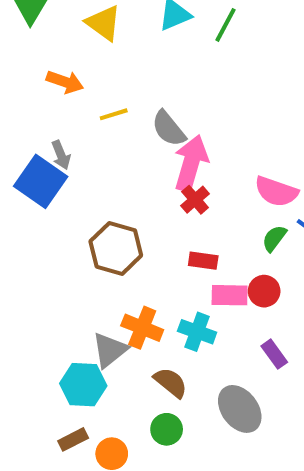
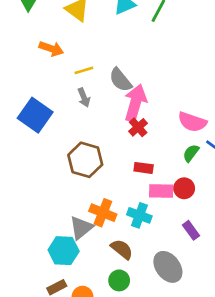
gray arrow: (61, 155) -> (84, 97), moved

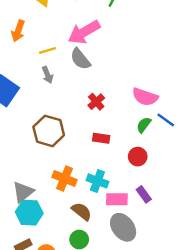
orange arrow: (51, 49) -> (18, 31), turned 90
pink arrow: (135, 103) -> (84, 32), moved, turned -136
pink rectangle: (161, 191) -> (117, 199), moved
gray triangle: (81, 228) -> (23, 192), moved

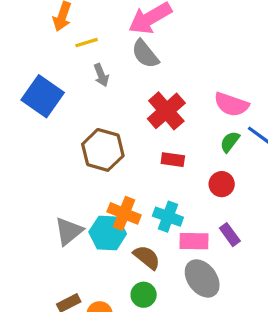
yellow line: (47, 50) -> (87, 43), moved
red cross: (96, 102) -> (166, 111), size x1.6
cyan hexagon: (29, 213) -> (108, 233), moved

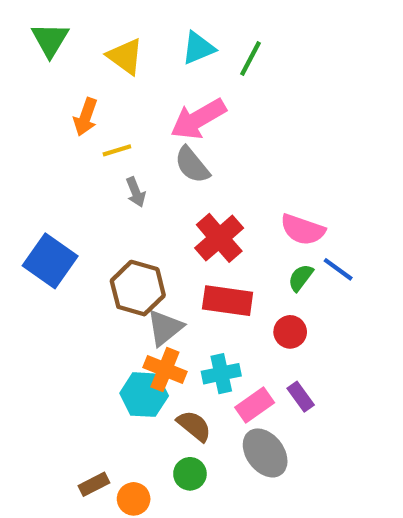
blue square: (43, 96) -> (50, 261), moved
red rectangle: (173, 160) -> (228, 301), size x1.6
cyan cross: (168, 217) -> (221, 374), turned -32
gray triangle: (69, 231) -> (165, 328), moved
pink rectangle: (194, 241) -> (255, 405), turned -36

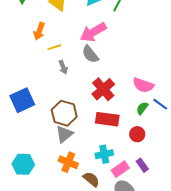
blue square: (50, 261) -> (22, 100), turned 30
gray triangle: (165, 328) -> (64, 134), moved
orange cross: (165, 369) -> (68, 162), moved
cyan hexagon: (144, 395) -> (23, 164), moved

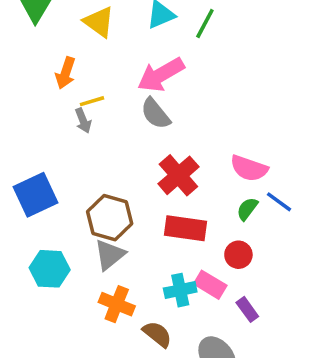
gray arrow: (63, 67) -> (83, 121), moved
cyan hexagon: (23, 164) -> (50, 269), moved
pink rectangle: (120, 169) -> (210, 285), moved, turned 66

